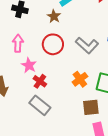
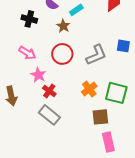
pink arrow: (18, 43) -> (27, 53), turned 120
gray L-shape: (87, 45) -> (96, 55), turned -65

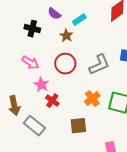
gray rectangle: (49, 115) -> (34, 126), moved
brown square: (100, 117) -> (78, 126), moved

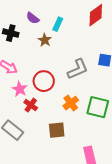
cyan rectangle: (79, 20) -> (58, 24), turned -32
red circle: (65, 64) -> (44, 81), moved

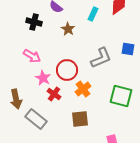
cyan rectangle: (58, 24) -> (93, 14), moved
orange cross: (71, 103) -> (83, 89), moved

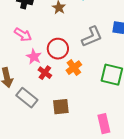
brown square: (80, 119) -> (61, 107), moved

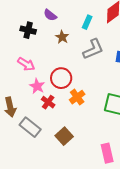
gray L-shape: (92, 37) -> (93, 49), moved
brown square: (61, 107) -> (64, 136), turned -36

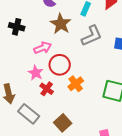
black cross: (28, 30) -> (17, 27), moved
brown star: (62, 37) -> (61, 24), size x1.5
pink arrow: (26, 64) -> (43, 48), moved, turned -54

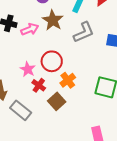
pink arrow: (43, 48) -> (30, 29), moved
brown square: (63, 123) -> (57, 101), moved

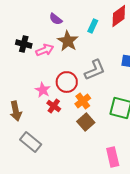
gray L-shape: (84, 32) -> (95, 70), moved
brown square: (57, 101) -> (86, 122), moved
gray rectangle: (21, 110) -> (31, 142), moved

